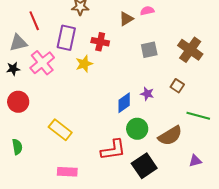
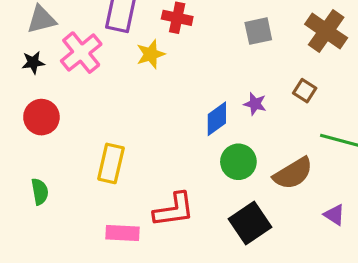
yellow rectangle: (60, 130) -> (111, 163), turned 65
red L-shape: (113, 150) -> (174, 210), moved
purple triangle: (195, 161) -> (334, 215), turned 48

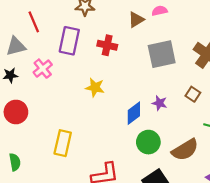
gray square: (258, 31) -> (162, 54), size x1.5
pink cross: (81, 53) -> (43, 69), size x0.7
yellow star: (151, 54) -> (95, 88), moved, turned 30

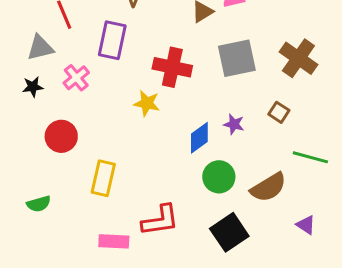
red cross: (107, 45) -> (172, 67), moved, size x1.4
red circle: (16, 112) -> (61, 136), moved
green semicircle: (15, 162) -> (39, 204), turned 84

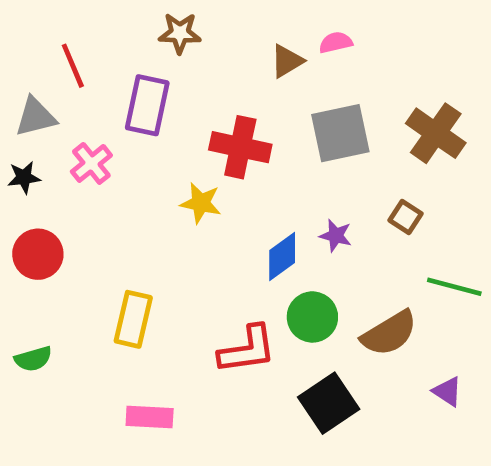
red circle: (61, 136) -> (38, 254), moved
red L-shape: (160, 220) -> (247, 350), moved

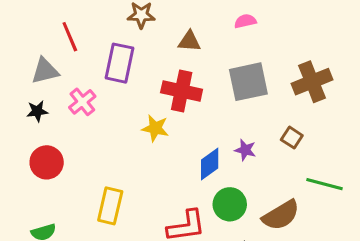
brown triangle: (287, 61) -> (189, 41), moved, turned 35
brown cross: (436, 133) -> (312, 82), turned 33

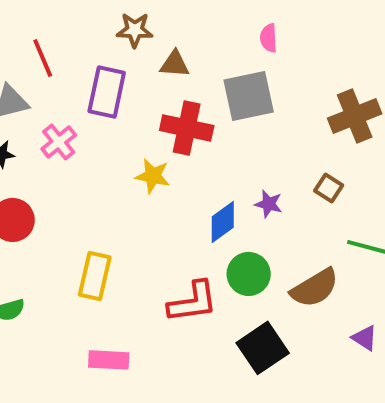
pink semicircle: (245, 21) -> (269, 38), turned -80
brown triangle: (189, 41) -> (175, 64), moved
gray square: (248, 82) -> (249, 96), moved

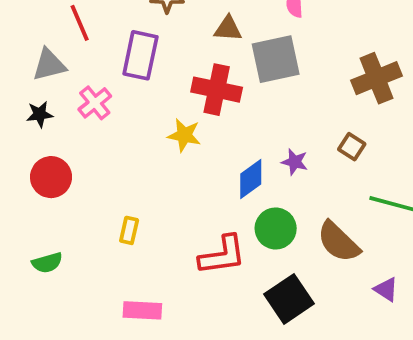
brown triangle: (175, 64) -> (228, 29), moved
yellow rectangle: (95, 276) -> (129, 230), size x0.6
brown semicircle: (315, 288) -> (338, 242), turned 75

